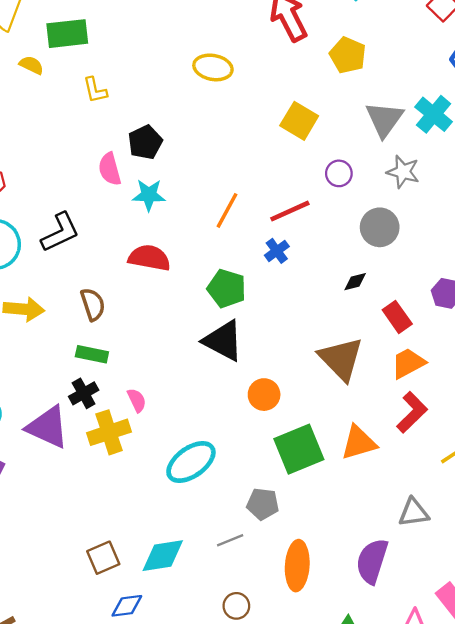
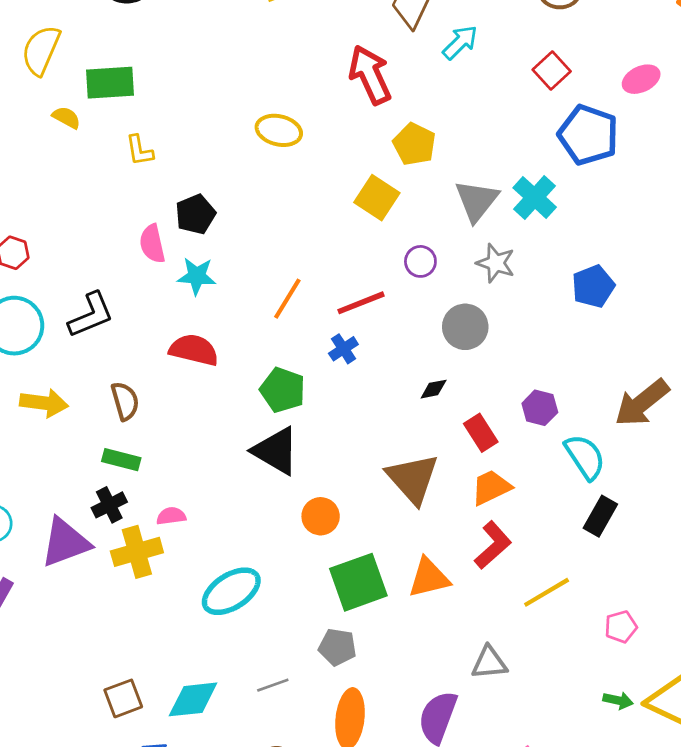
yellow pentagon: (348, 55) -> (414, 144), moved
pink semicircle: (137, 400) -> (171, 516), turned -75
purple triangle: (48, 427) -> (65, 542), turned -48
gray pentagon: (263, 504) -> (337, 647), moved

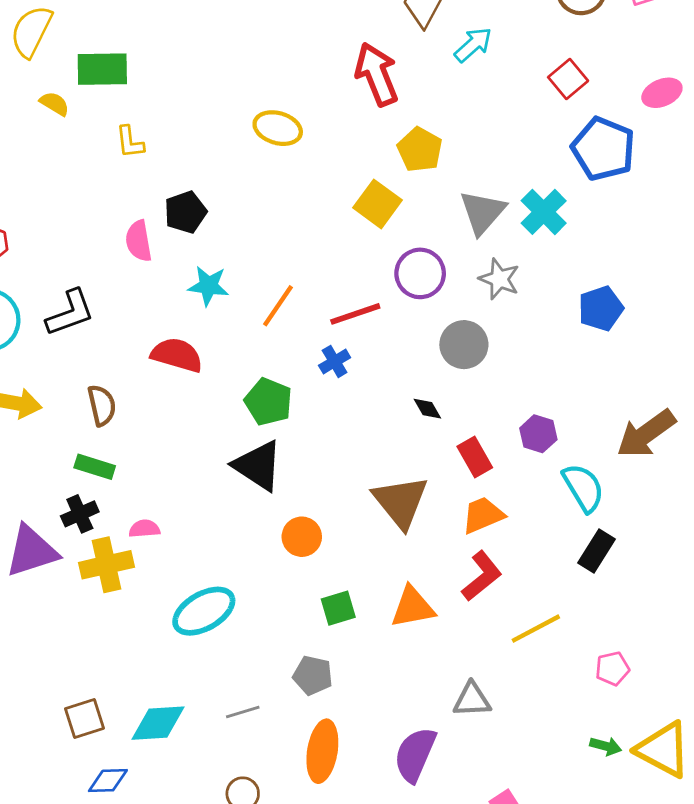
purple circle: (420, 261) -> (420, 273), size x1.5
cyan star: (197, 276) -> (208, 286), moved
black diamond: (434, 389) -> (427, 409), turned 68
green square: (358, 582) -> (338, 608), size x0.6

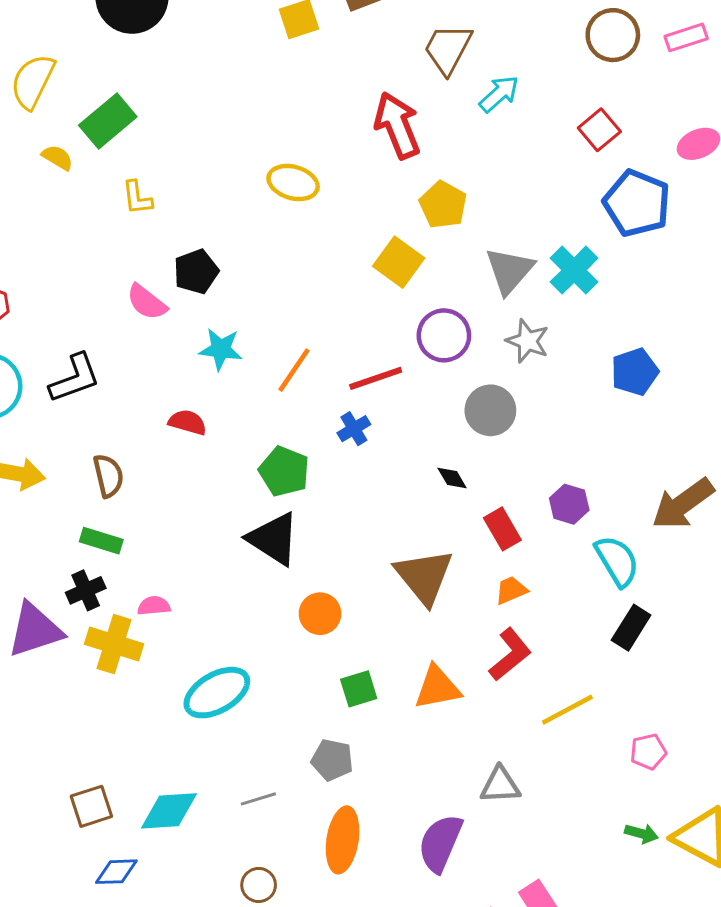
green rectangle: (102, 69) -> (108, 121), turned -39
pink semicircle: (139, 241) -> (147, 302), turned -42
red semicircle: (177, 355) -> (188, 422), size x0.7
orange trapezoid: (483, 515) -> (511, 590), size x0.7
yellow cross: (106, 565) -> (114, 644), turned 30

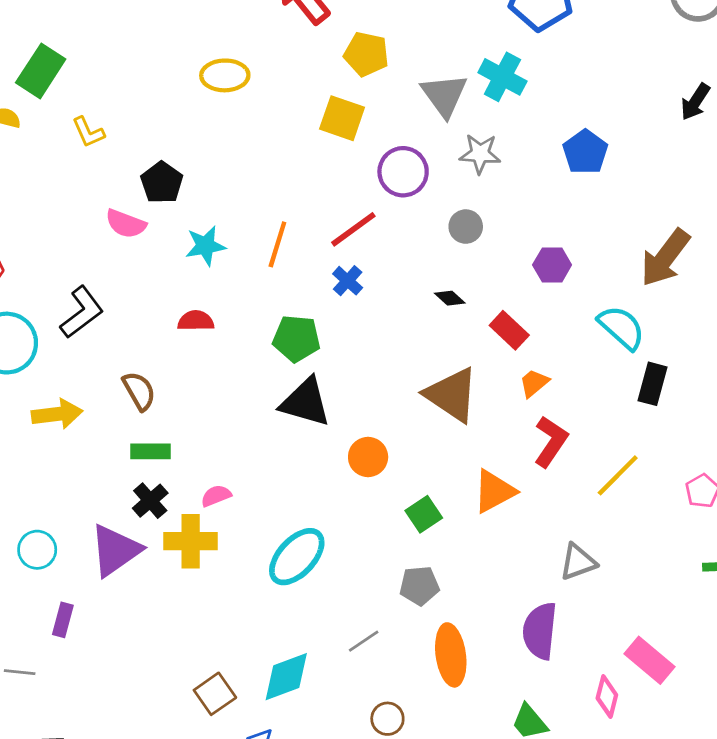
gray circle: (490, 410) -> (466, 227), size x0.7
purple hexagon: (569, 504) -> (552, 265), moved

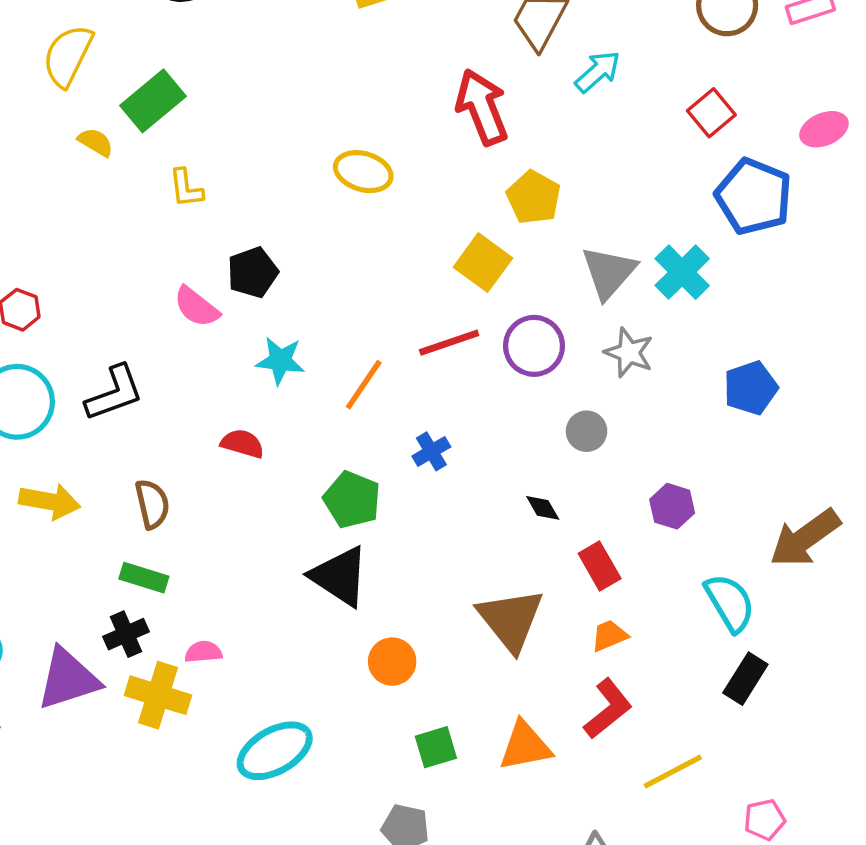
red line: (353, 229) -> (449, 343), moved

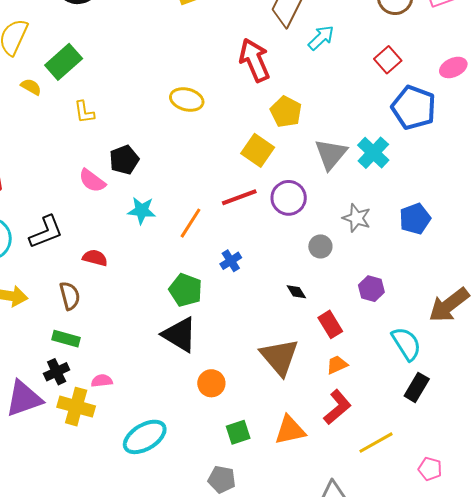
gray star: (629, 353) -> (357, 218), moved
red semicircle: (242, 444) -> (95, 258), moved
pink pentagon: (765, 820) -> (430, 469), turned 30

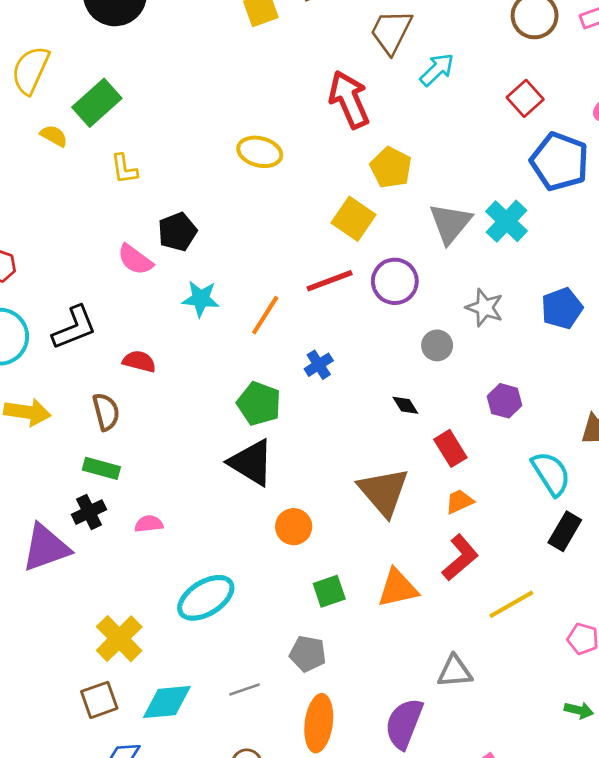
yellow cross: (76, 407) -> (119, 639), moved, turned 30

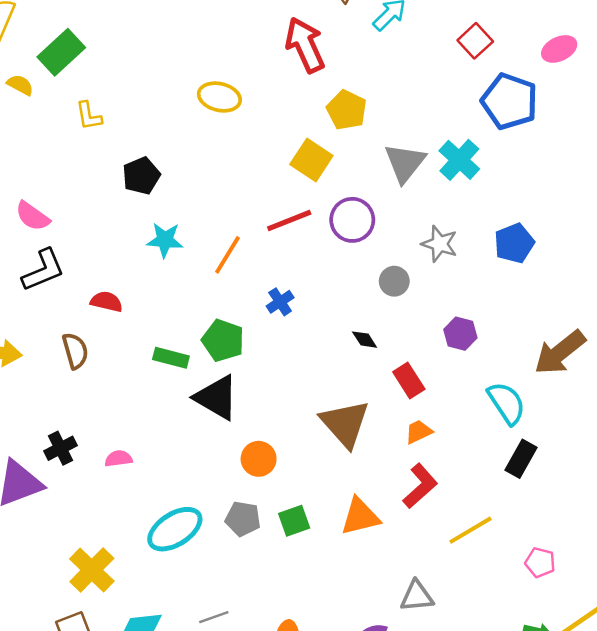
pink semicircle: (135, 260) -> (33, 216), moved
green rectangle: (101, 468) -> (171, 358), moved
gray pentagon: (308, 654) -> (243, 519), moved

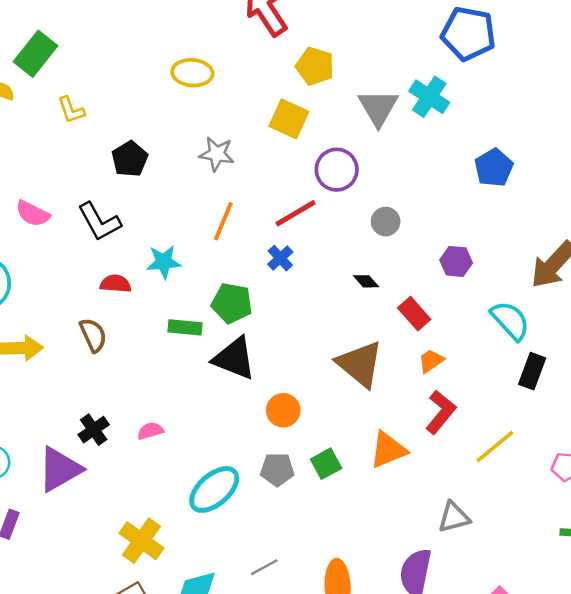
red line: (289, 221) -> (296, 213), moved
cyan star: (165, 240) -> (164, 262), moved
gray star: (440, 244) -> (217, 154), moved
black L-shape: (43, 270) -> (99, 222), moved, turned 93

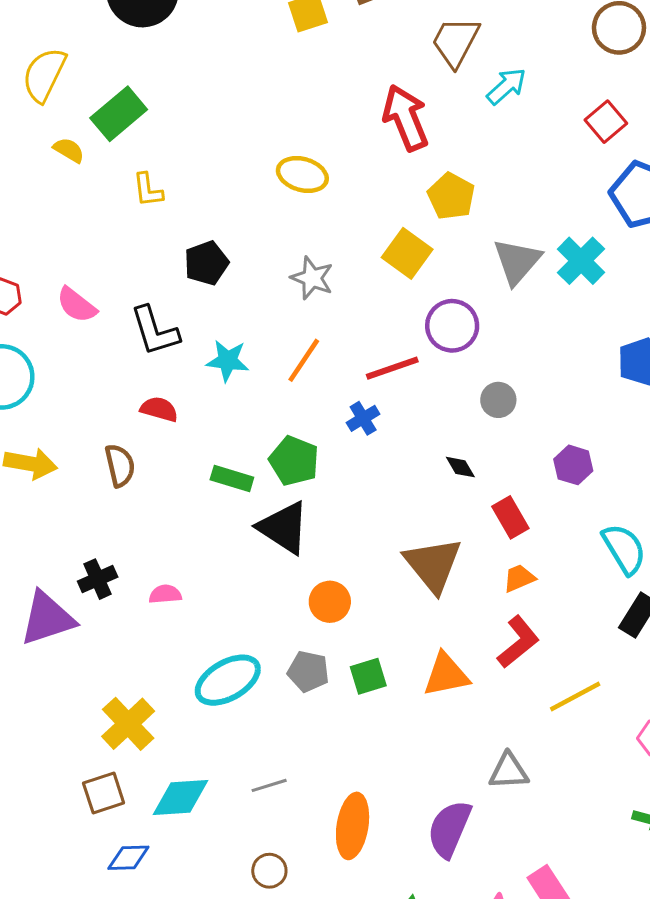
cyan star: (164, 262) -> (228, 361), moved

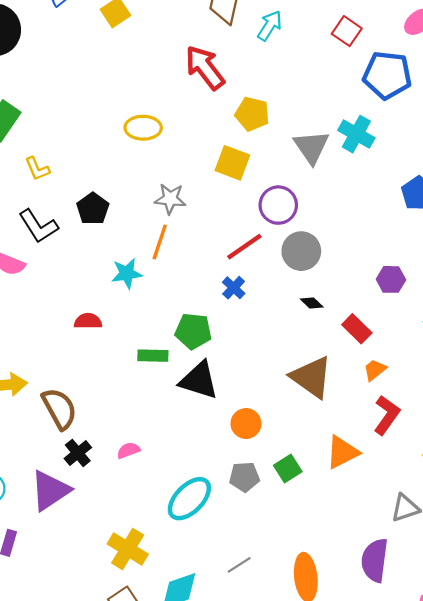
black L-shape: (155, 331) -> (38, 226), moved
orange line: (304, 360) -> (160, 242), moved
gray circle: (498, 400) -> (301, 251), moved, size x1.5
brown semicircle: (120, 465) -> (59, 409), moved, size x1.4

